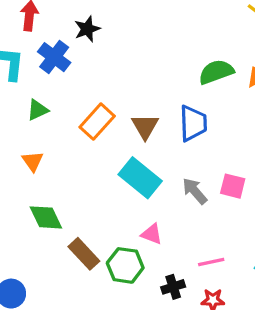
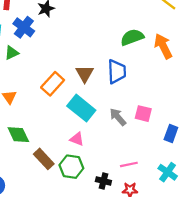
green triangle: (38, 110) -> (12, 53), moved
orange rectangle: (97, 122) -> (53, 84), moved
pink triangle: (152, 234) -> (77, 139), moved
black cross: (173, 287) -> (103, 181), turned 32

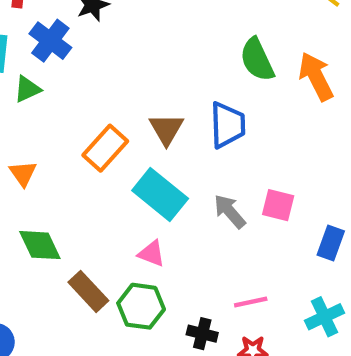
green semicircle: (132, 37) -> (257, 60), turned -95
cyan cross: (168, 172) -> (324, 317), turned 30

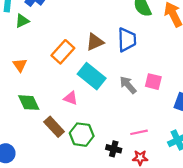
brown triangle: (166, 129) -> (95, 42), turned 36
pink triangle: (152, 254) -> (71, 98), moved

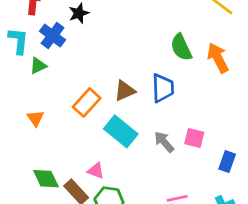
pink triangle: (71, 98) -> (96, 171), moved
green diamond: (29, 103) -> (46, 179), moved

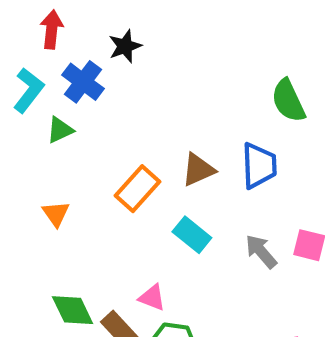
cyan L-shape: (18, 41) -> (29, 90), turned 32
cyan rectangle: (121, 131) -> (192, 235), size x0.7

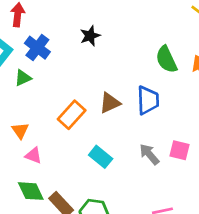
black star: (125, 46) -> (90, 36), moved
cyan rectangle: (192, 235) -> (101, 157), moved
pink triangle: (152, 298) -> (33, 156), moved

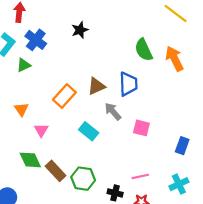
pink square: (180, 150) -> (141, 128), moved
gray arrow: (149, 154) -> (113, 111), moved
pink triangle: (33, 156) -> (41, 130), moved, turned 40

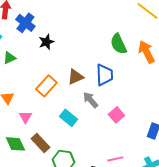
black star: (80, 30) -> (46, 42), moved
blue cross: (36, 40) -> (25, 23), moved
pink square: (141, 128) -> (116, 115), turned 35
brown rectangle: (56, 171) -> (40, 143), moved

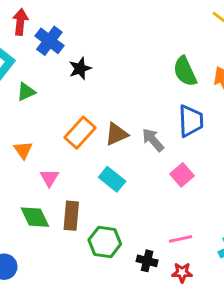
blue trapezoid: (104, 75) -> (191, 121), moved
brown triangle: (75, 77) -> (116, 134), moved
gray arrow: (90, 100) -> (153, 140), moved
brown rectangle: (40, 143) -> (71, 216), turned 48

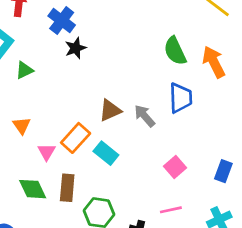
blue cross: (49, 41) -> (62, 21), moved
orange rectangle: (80, 133) -> (76, 138), moved
pink square: (182, 175) -> (175, 167), moved

